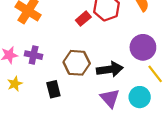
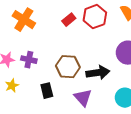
red rectangle: (83, 19) -> (69, 20), moved
purple triangle: (110, 98) -> (83, 98), moved

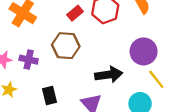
brown hexagon: (68, 67) -> (66, 46), moved

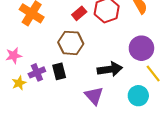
purple cross: (29, 60) -> (37, 72), moved, turned -35
black rectangle: (50, 96) -> (59, 71), moved

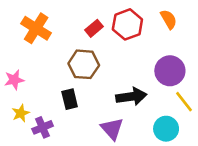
purple cross: (37, 72) -> (43, 127), moved

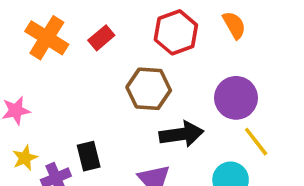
red rectangle: (94, 28) -> (101, 38), moved
brown hexagon: (84, 64) -> (149, 89), moved
black rectangle: (70, 99) -> (89, 156), moved

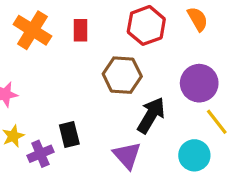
red rectangle: (101, 38) -> (81, 30), turned -50
black arrow: (181, 134) -> (151, 115), turned -51

